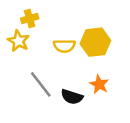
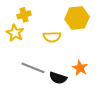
yellow hexagon: (95, 42) -> (77, 18), moved
gray line: (41, 84) -> (33, 68), turned -30

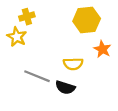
yellow semicircle: (52, 37) -> (73, 64), moved
orange star: (80, 68) -> (102, 49), moved

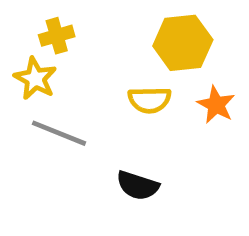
yellow semicircle: (73, 64) -> (149, 100), moved
gray line: (37, 76) -> (59, 133), moved

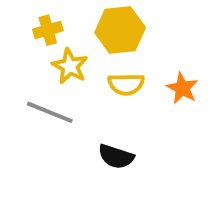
yellow hexagon: (183, 43) -> (120, 30), moved
yellow star: (35, 79) -> (70, 66), moved

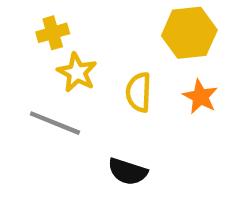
yellow hexagon: (120, 30) -> (189, 33), moved
yellow semicircle: (126, 84) -> (139, 92), turned 93

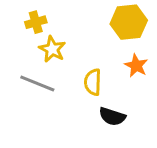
yellow semicircle: (139, 92) -> (93, 82), moved
black semicircle: (128, 172) -> (112, 117), moved

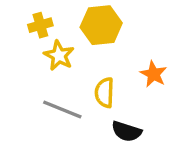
yellow hexagon: (129, 22) -> (101, 25), moved
gray line: (37, 84) -> (62, 109), moved

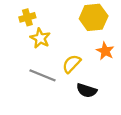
yellow hexagon: (101, 25) -> (94, 17), moved
yellow semicircle: (105, 93) -> (72, 64), turned 42

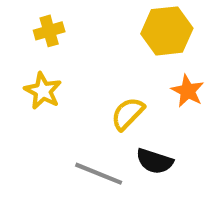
yellow star: (40, 38) -> (43, 91), moved
gray line: (43, 75) -> (99, 174), moved

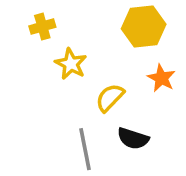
yellow star: (43, 91) -> (71, 64), moved
gray line: (99, 174) -> (85, 149), turned 57

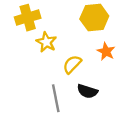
yellow cross: (42, 27) -> (28, 18), size x1.5

